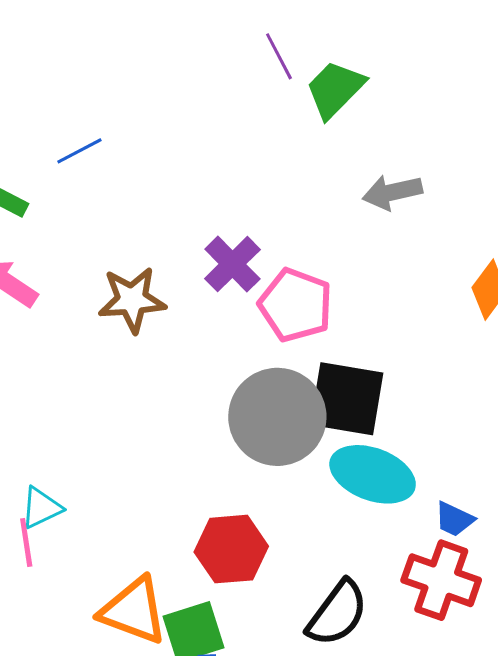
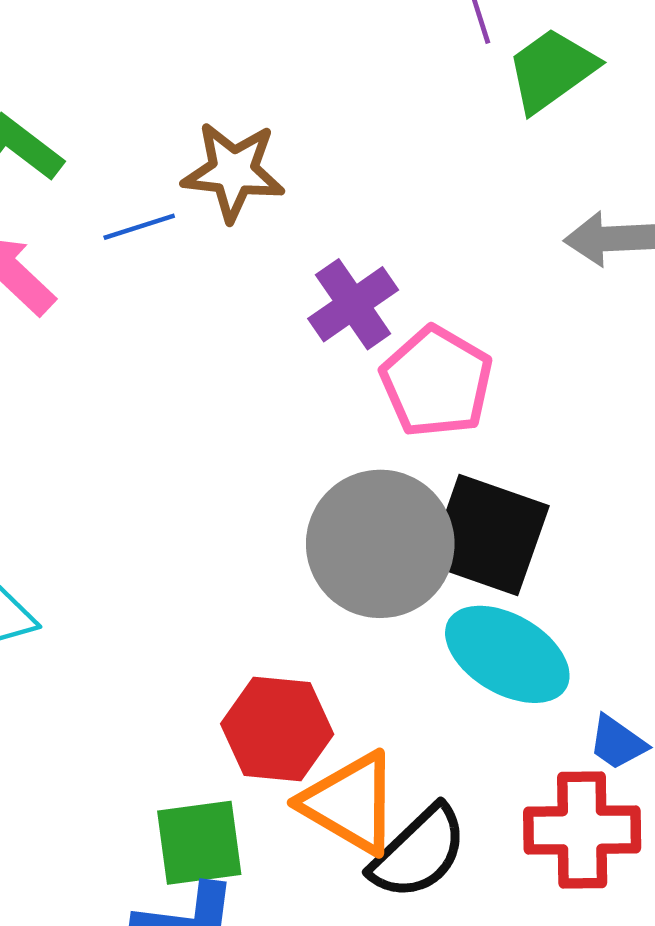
blue line: (79, 151) -> (139, 227), moved
brown star: (132, 300) -> (233, 171), moved
red cross: (441, 580) -> (582, 830), turned -30
orange triangle: (134, 611) -> (350, 803), moved

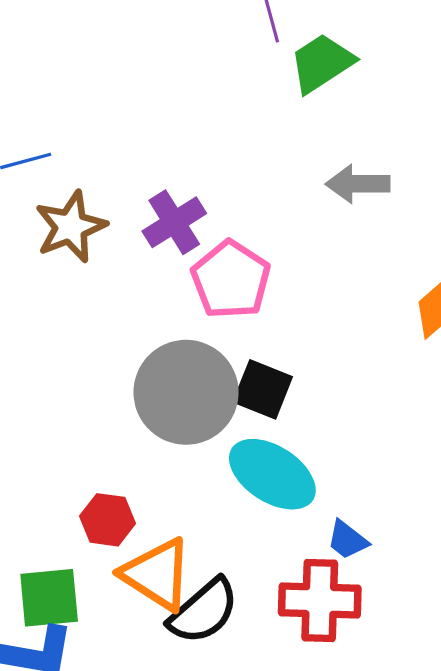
brown star: (233, 171) -> (71, 227), moved, turned -30
black square: (488, 535) -> (263, 389), size x0.7
red hexagon: (277, 729) -> (107, 520), size x0.7

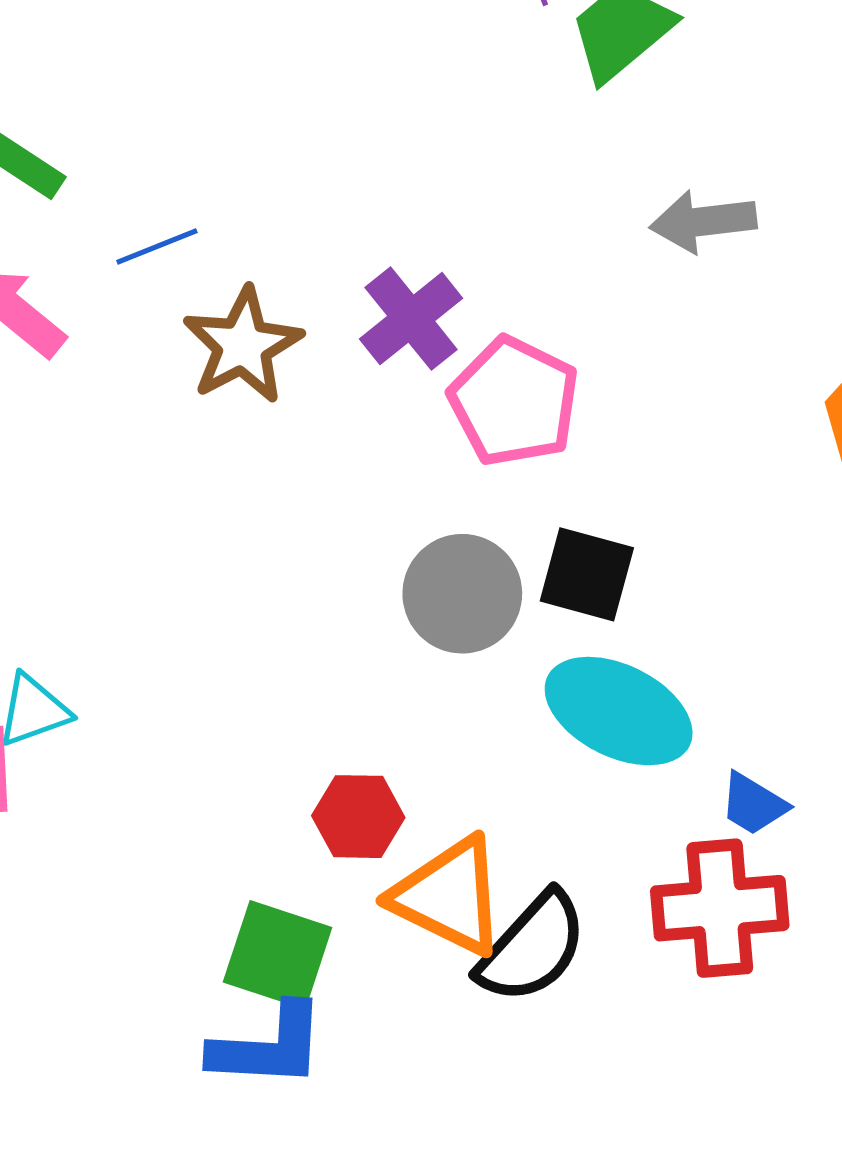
gray circle: (186, 392) -> (462, 594), size x0.7
green square: (49, 598) -> (278, 955), turned 30

